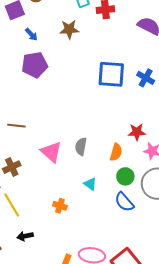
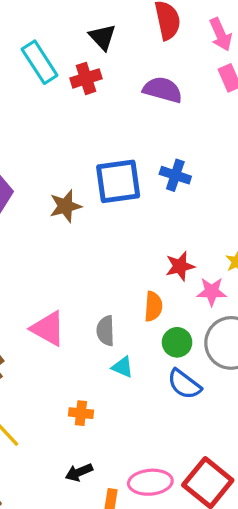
brown star: (69, 29) -> (65, 206), moved
gray semicircle: (81, 146) -> (106, 331), moved
black arrow: (25, 236) -> (79, 472), moved

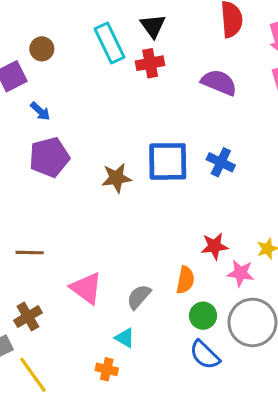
black triangle: (102, 37) -> (153, 26), moved
gray semicircle: (106, 331) -> (139, 297), turned 36
cyan triangle: (123, 367) -> (125, 338), moved

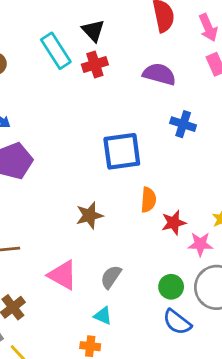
blue cross: (221, 162) -> (183, 124), moved
brown star: (116, 178) -> (89, 215), moved
orange semicircle: (185, 280) -> (148, 200), moved

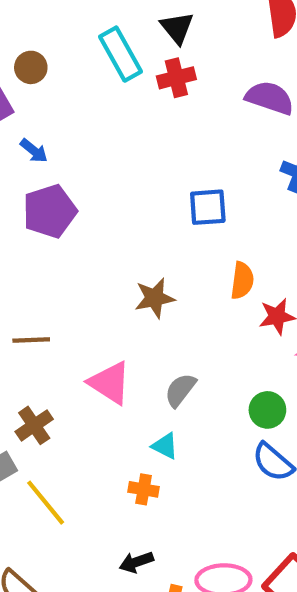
blue square: (122, 151) -> (208, 207), size x0.7

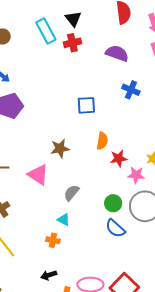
pink triangle: (110, 383) -> (38, 175), moved

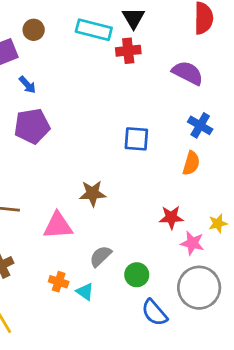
cyan rectangle: (46, 31) -> (94, 30), turned -55
orange semicircle: (102, 141) -> (191, 163), moved
pink triangle: (38, 175) -> (58, 226), turned -45
green circle: (113, 203) -> (137, 275), moved
orange cross: (53, 240) -> (59, 282), moved

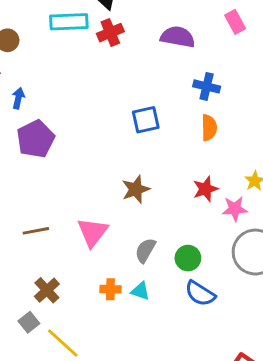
blue arrow: (27, 85) -> (18, 98), turned -108
brown star: (93, 193) -> (136, 189), moved
pink triangle: (58, 226) -> (92, 232), turned -32
blue semicircle: (154, 313) -> (200, 294), moved

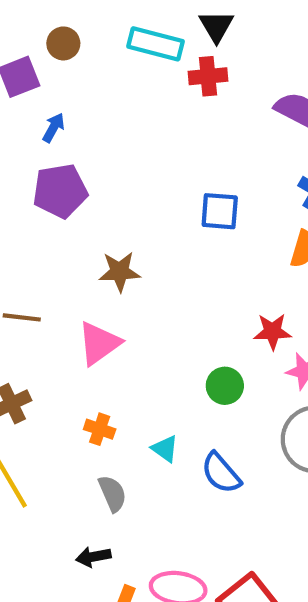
brown star: (136, 189) -> (120, 272), moved
gray semicircle: (145, 250) -> (112, 493), moved, turned 110
green circle: (188, 258) -> (225, 386), moved
cyan triangle: (140, 291) -> (165, 449), moved

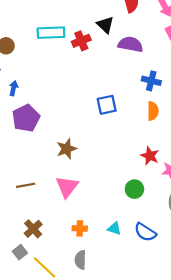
black triangle: (216, 26) -> (105, 25), moved
red star: (273, 332) -> (150, 156), turned -30
gray semicircle: (112, 493) -> (80, 260), moved, turned -138

